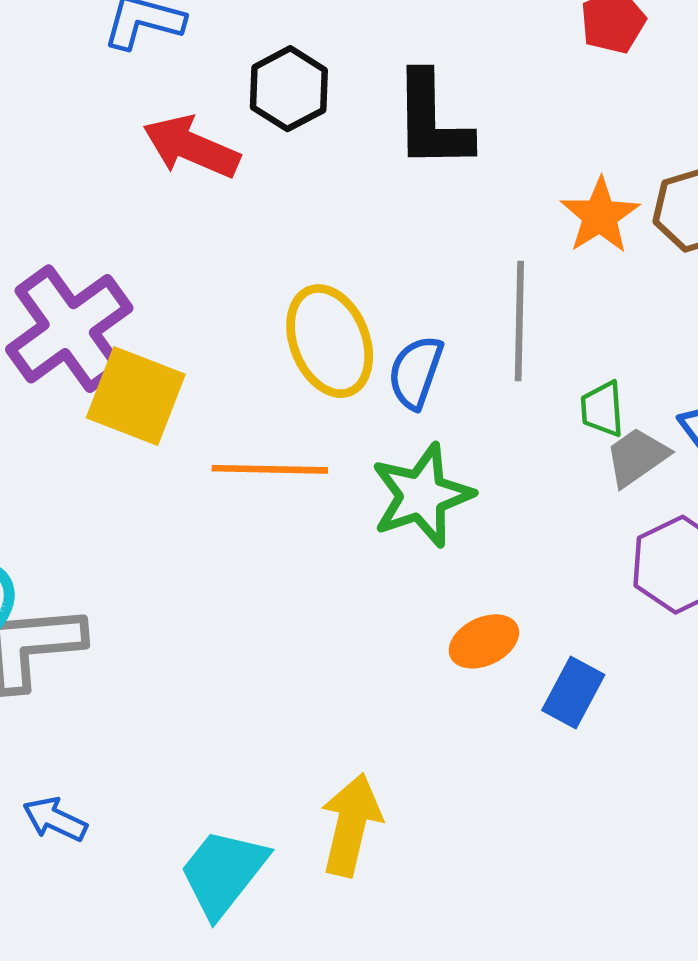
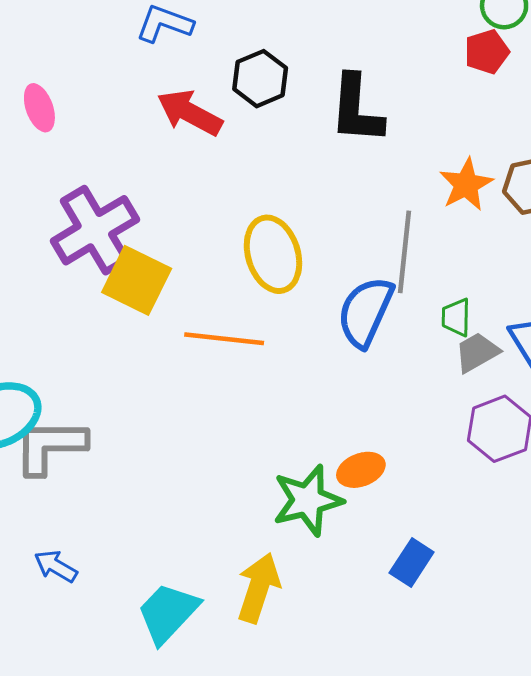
blue semicircle: (416, 372) -> (365, 312), moved, size x1.4
green star: (422, 495) -> (308, 500), moved
blue rectangle: (573, 692) -> (412, 563), moved

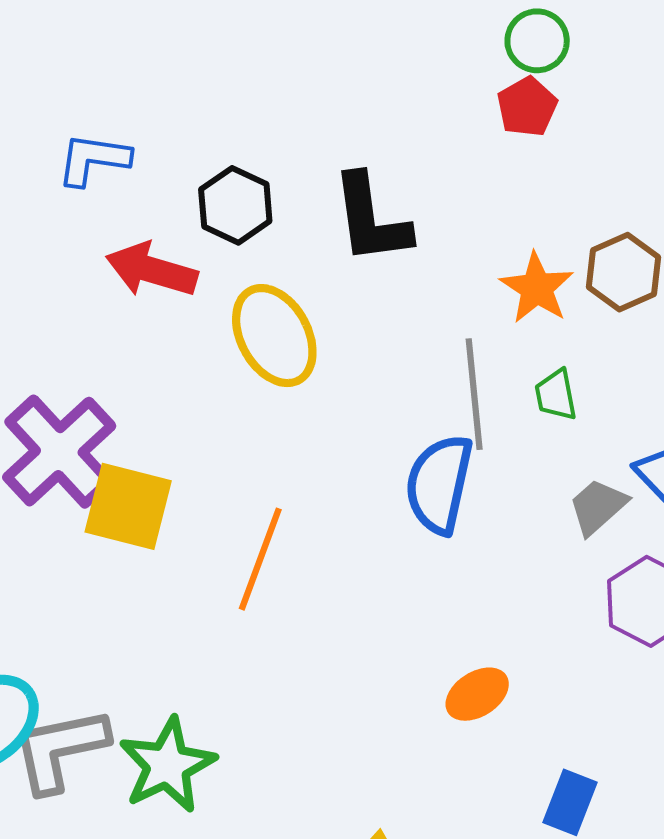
yellow ellipse: (273, 254) -> (274, 336), moved
green trapezoid: (456, 317) -> (556, 395), moved
orange line: (224, 339) -> (260, 559), turned -64
green star: (308, 500) -> (167, 765), moved

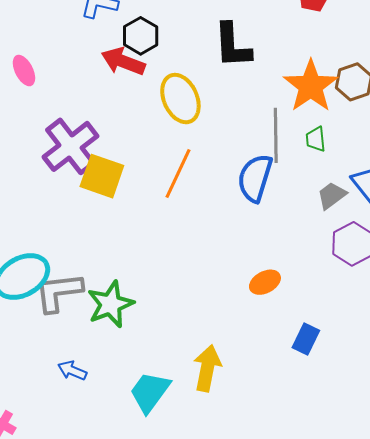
black hexagon: (235, 205) -> (141, 36), moved
orange star: (537, 288) -> (311, 86), size x1.5
orange line: (260, 559) -> (178, 173), moved

